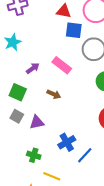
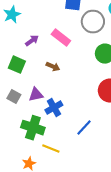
gray square: (17, 116) -> (14, 97), moved
blue cross: (67, 142) -> (54, 108), moved
green cross: (34, 155) -> (33, 128), size x1.6

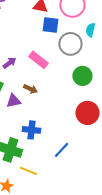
purple triangle: (36, 95) -> (13, 101), moved
blue cross: (54, 108) -> (31, 130), turned 36

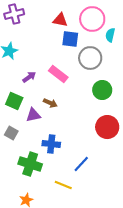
cyan semicircle: (90, 30) -> (110, 35), moved
yellow line: (28, 171) -> (63, 185), moved

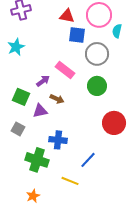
purple arrow: (29, 77) -> (43, 81), moved
green circle: (102, 90) -> (97, 86), moved

